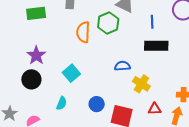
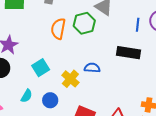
blue line: (152, 22) -> (138, 25), moved
yellow cross: (141, 84) -> (70, 79), moved
blue circle: (97, 104) -> (50, 100), moved

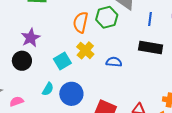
blue line: (138, 25) -> (150, 19), moved
yellow cross: (70, 79) -> (85, 50), moved
blue circle: (50, 100) -> (71, 94), size x1.5

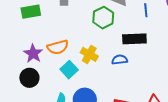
orange semicircle: (81, 22) -> (58, 47), moved, turned -105
black rectangle: (151, 47) -> (134, 39), moved

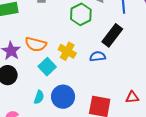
black rectangle: (134, 39) -> (112, 35), turned -50
orange semicircle: (58, 47) -> (36, 44), turned 30

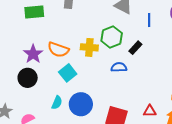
green hexagon: (81, 14) -> (112, 37), moved
black rectangle: (112, 35) -> (135, 48), size x0.6
yellow cross: (67, 51) -> (89, 47), moved, turned -30

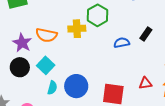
black rectangle: (135, 48) -> (146, 34), moved
blue semicircle: (119, 67) -> (122, 43), moved
cyan square: (68, 73) -> (46, 65), moved

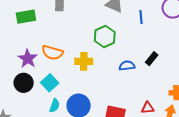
yellow cross: (77, 29) -> (84, 61), moved

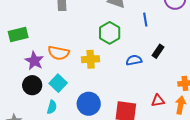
green rectangle: (26, 17) -> (18, 35), moved
blue line: (141, 17) -> (145, 20), moved
cyan semicircle: (55, 106) -> (52, 107), moved

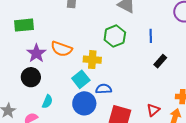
blue line: (145, 20) -> (151, 36), moved
blue semicircle: (134, 60) -> (104, 89), moved
cyan square: (58, 83) -> (81, 79), moved
red triangle: (158, 101) -> (153, 110), turned -40

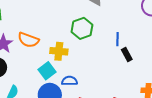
blue line: (151, 36) -> (117, 39), moved
black rectangle: (160, 61) -> (127, 55), turned -72

